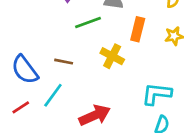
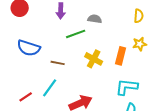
orange rectangle: (138, 29) -> (121, 56), moved
blue semicircle: (25, 70) -> (29, 48), moved, turned -35

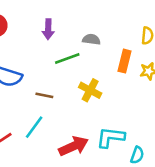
orange rectangle: (121, 56) -> (124, 61), moved
cyan L-shape: (127, 87) -> (110, 137), moved

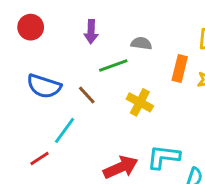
brown line: (44, 95) -> (87, 95), moved, turned 36
cyan line: (34, 127) -> (65, 130), moved

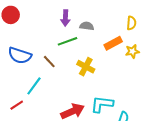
purple arrow: (91, 32) -> (65, 18), moved
orange rectangle: (180, 68) -> (113, 43), turned 48

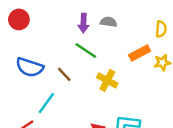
gray semicircle: (87, 26) -> (109, 22), moved
green line: (67, 41) -> (86, 51), turned 54

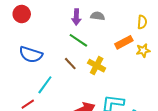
brown line: (64, 74) -> (70, 64), moved

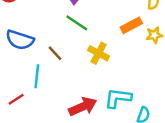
brown line: (70, 64) -> (55, 53), moved
cyan line: (45, 85) -> (37, 76), turned -30

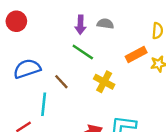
blue semicircle: (20, 40) -> (27, 69), turned 144

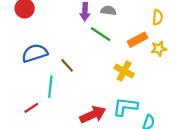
green line: (83, 52) -> (101, 34), moved
yellow cross: (104, 82) -> (124, 71), moved

